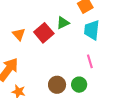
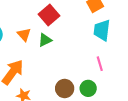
green triangle: (63, 23) -> (45, 40), moved
red square: (44, 33) -> (49, 15), moved

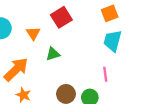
green triangle: (45, 40) -> (53, 54), moved

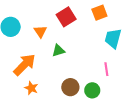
orange square: (110, 13) -> (99, 13), moved

